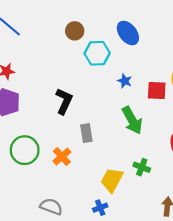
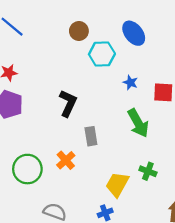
green circle: (25, 150) -> (27, 169), moved

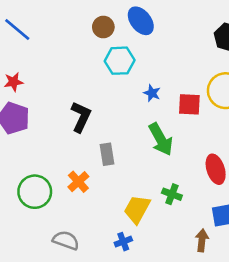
brown circle: (79, 31) -> (103, 27), moved
blue ellipse: (134, 33) -> (141, 21), moved

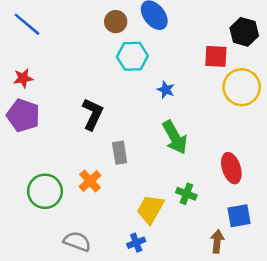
red square: (189, 104) -> (216, 56), moved

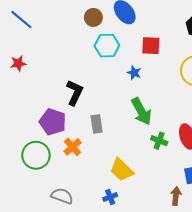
red square: (216, 56) -> (151, 46), moved
purple pentagon: (23, 115) -> (53, 122), moved
green cross: (186, 194) -> (159, 141), moved
yellow trapezoid: (150, 209) -> (122, 170), turned -75

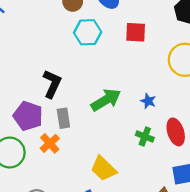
blue star: (134, 73) -> (148, 101), moved
green arrow: (141, 111) -> (106, 100), moved, turned -92
gray rectangle: (97, 124) -> (63, 118), moved

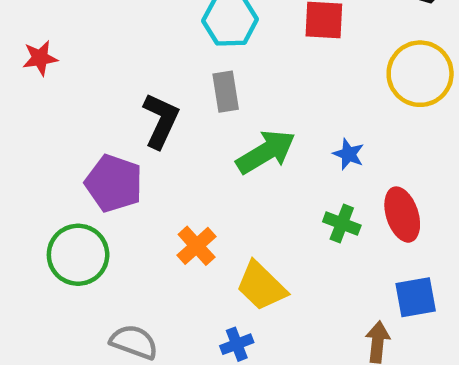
gray rectangle: (63, 118) -> (226, 92), moved
orange cross: (50, 143) -> (197, 246), moved

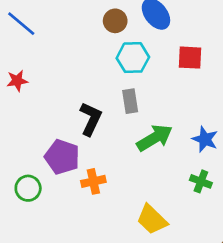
blue star: (349, 154) -> (205, 139), size x1.4
orange cross: (197, 246) -> (93, 181), moved, turned 30
green circle: (78, 255) -> (28, 188), moved, size x0.7

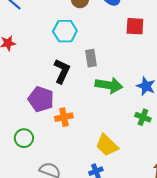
cyan hexagon: (133, 58) -> (65, 31), moved
green arrow: (155, 138) -> (109, 85), turned 40
green circle: (28, 188) -> (24, 138), moved

